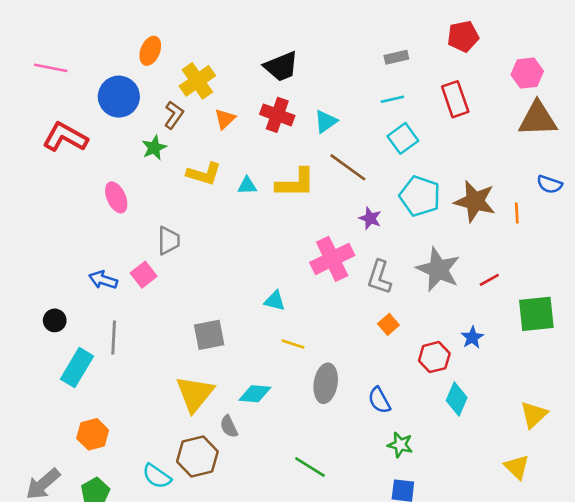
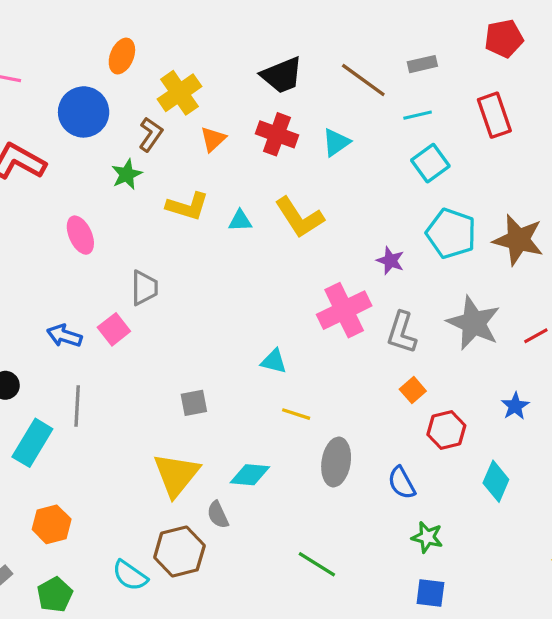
brown line: (348, 167) -> (363, 80), moved
yellow L-shape: (296, 183) -> (299, 217), turned 57
gray square: (209, 335) -> (194, 403), size x0.7
red hexagon: (434, 357) -> (446, 430), moved

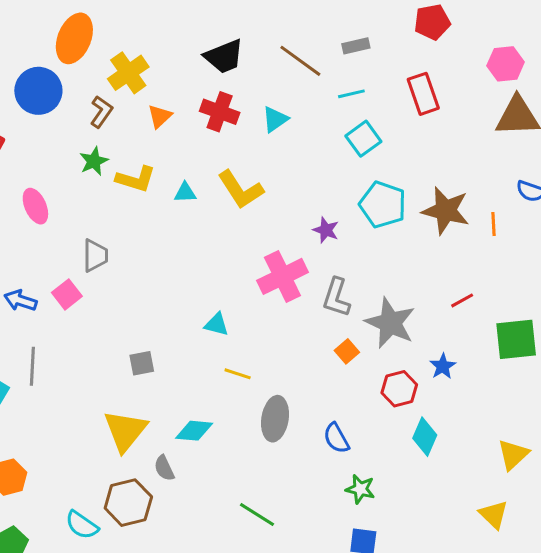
orange ellipse: (122, 56) -> (74, 38), size x1.5
green star: (127, 174) -> (94, 161), moved
gray star: (474, 323) -> (390, 323), moved
red hexagon: (446, 430) -> (399, 389), moved

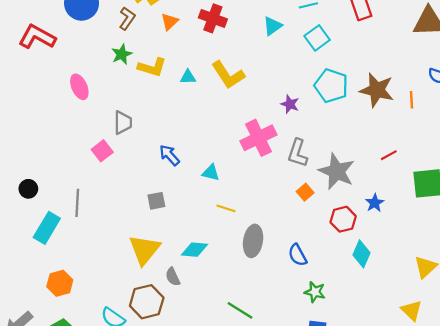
cyan triangle: (275, 119) -> (273, 26), moved
blue arrow: (20, 300) -> (169, 155), moved, turned 30

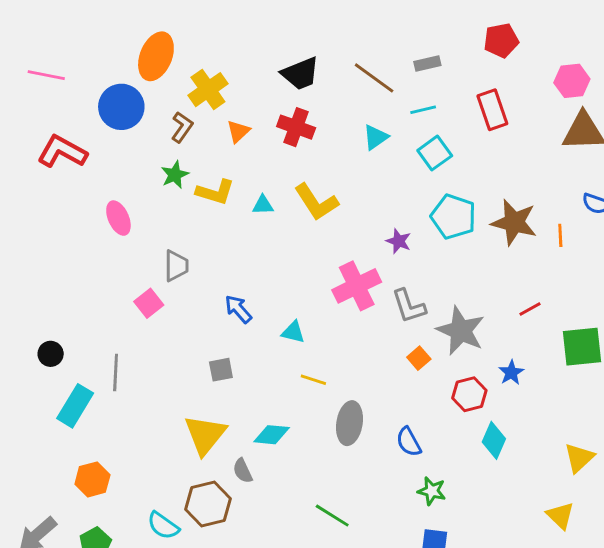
gray L-shape: (298, 153) -> (409, 306), turned -36

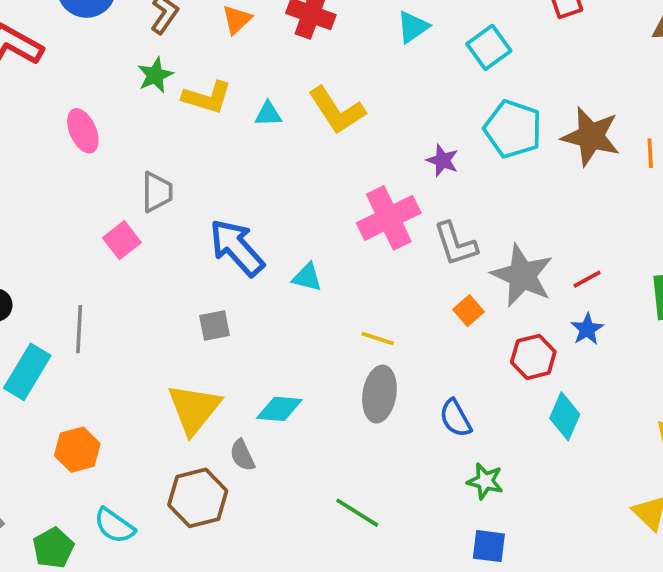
blue arrow: (238, 309) -> (237, 248), size x1.6
red line: (530, 309) -> (587, 279), moved
yellow line: (313, 380) -> (378, 338), moved
orange hexagon: (92, 479) -> (77, 450), moved
cyan semicircle: (163, 526) -> (114, 526), moved

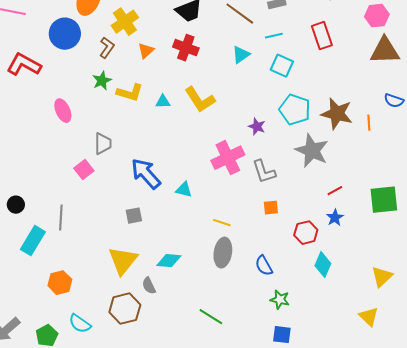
cyan square: (489, 47) -> (282, 66), turned -30
gray star: (522, 275) -> (312, 151), moved
orange square: (468, 311) -> (271, 208), turned 35

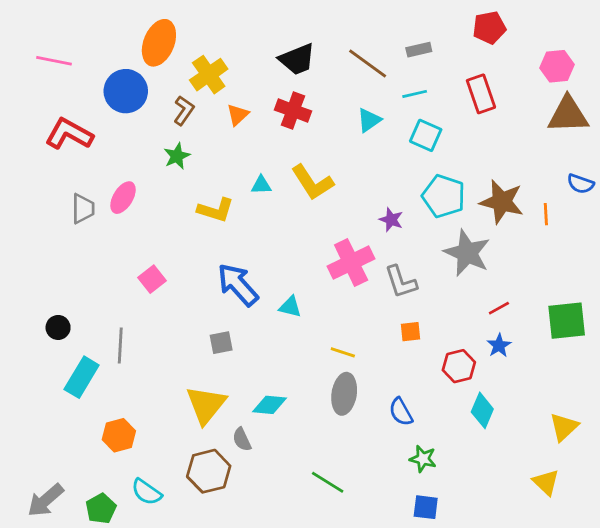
yellow L-shape: (130, 93) -> (216, 210), moved
pink ellipse: (63, 111) -> (123, 198), turned 55
gray trapezoid: (103, 144) -> (83, 209), moved

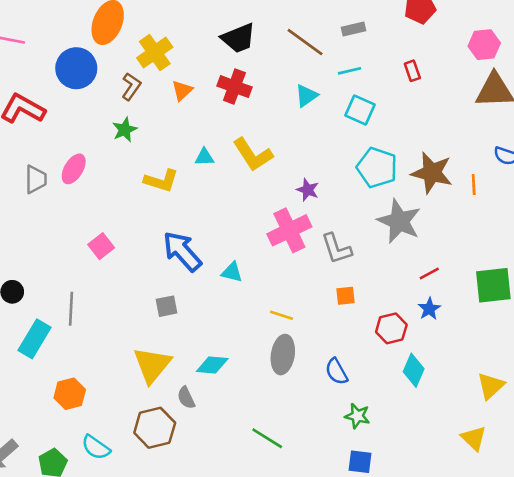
red rectangle: (481, 94) -> (412, 71), size x0.6
purple star: (391, 220) -> (308, 190), moved

